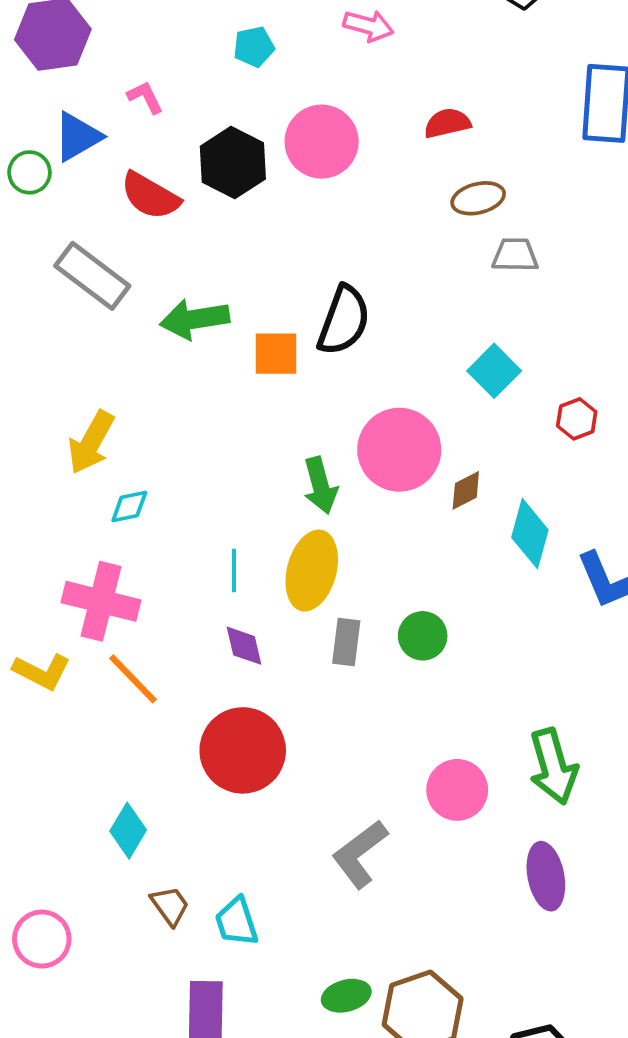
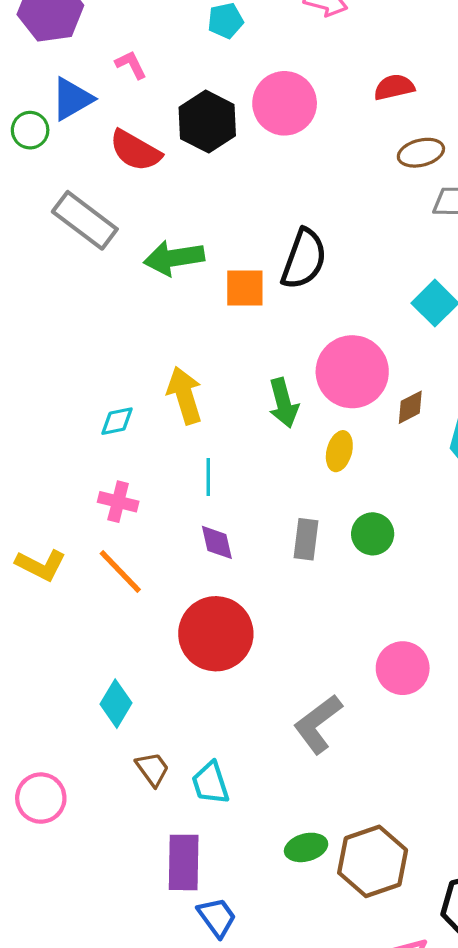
yellow arrow: (91, 442) -> (185, 395), moved, turned 134
yellow ellipse: (312, 571) -> (339, 451), moved, size x0.6
pink cross: (101, 601) -> (118, 502), moved, size x0.6

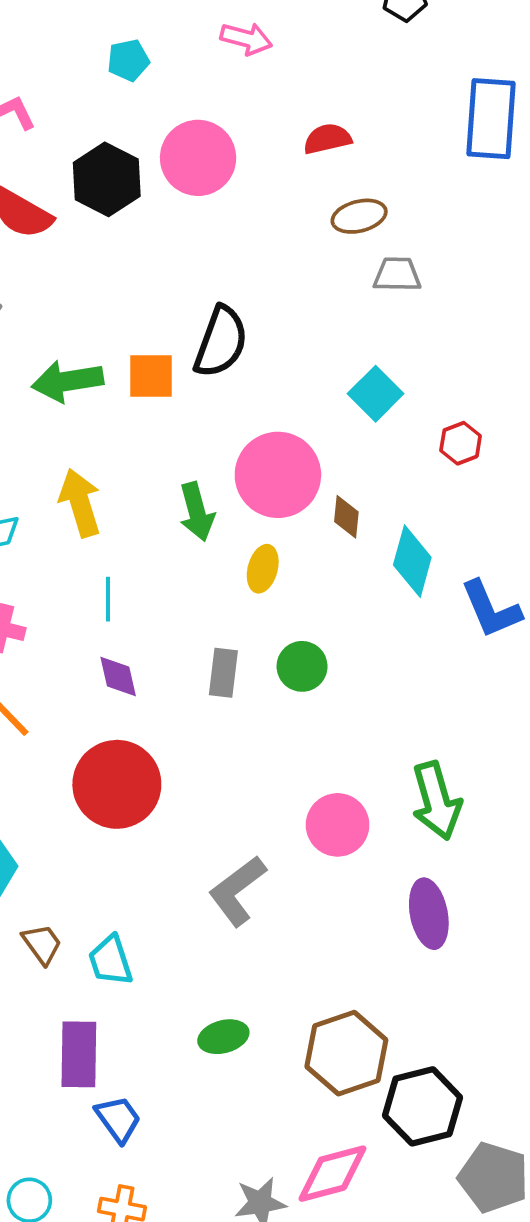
green arrow: (174, 258) -> (67, 381), moved
brown diamond: (410, 407) -> (346, 517), turned -57
brown hexagon: (373, 861) -> (346, 1053), moved

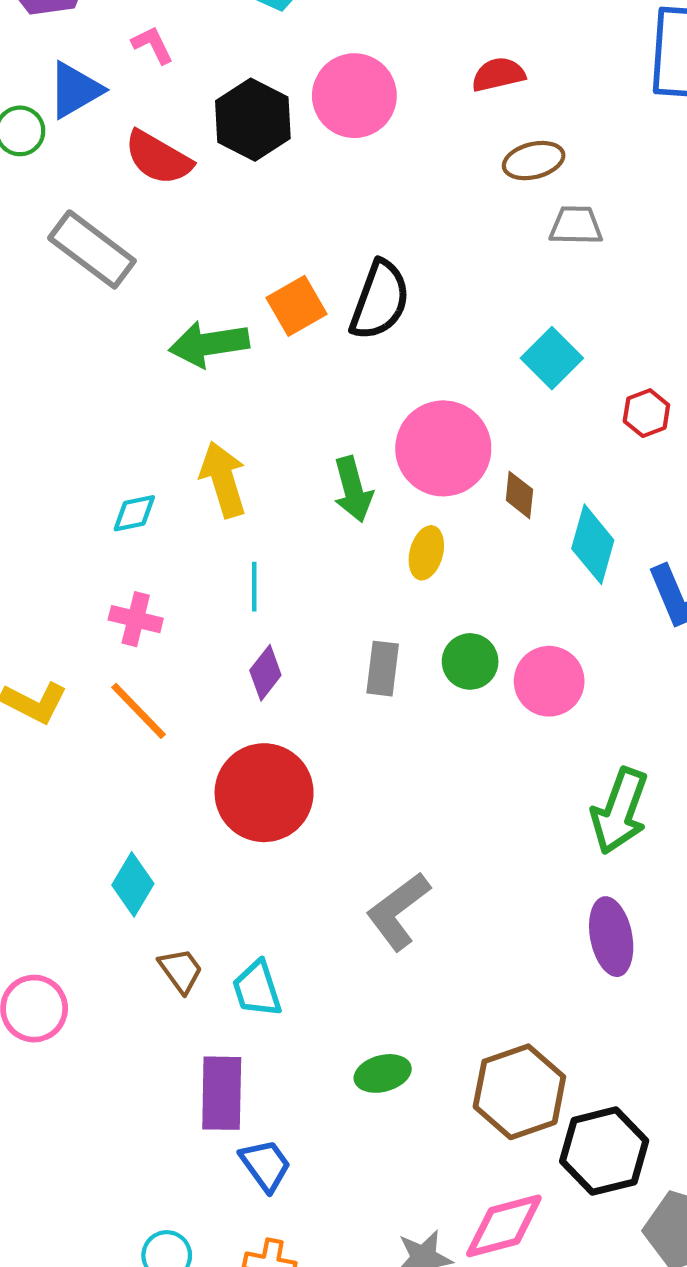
orange square: (151, 376) -> (297, 306), moved, turned -30
purple diamond: (118, 677) -> (265, 673), turned 51
green arrow: (436, 801) -> (620, 811), turned 36
pink circle: (338, 825) -> (549, 681), moved

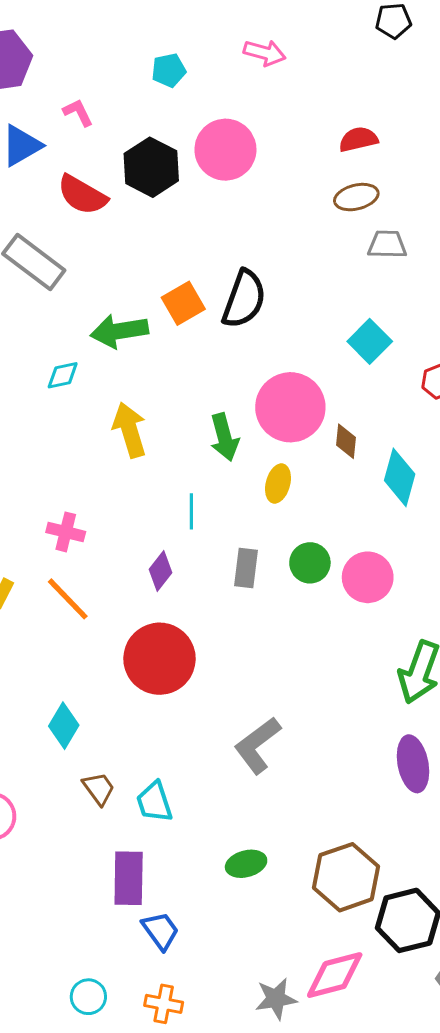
red semicircle: (498, 74) -> (358, 139), moved
cyan diamond: (134, 513) -> (63, 375), moved
cyan line: (254, 587) -> (191, 511), moved

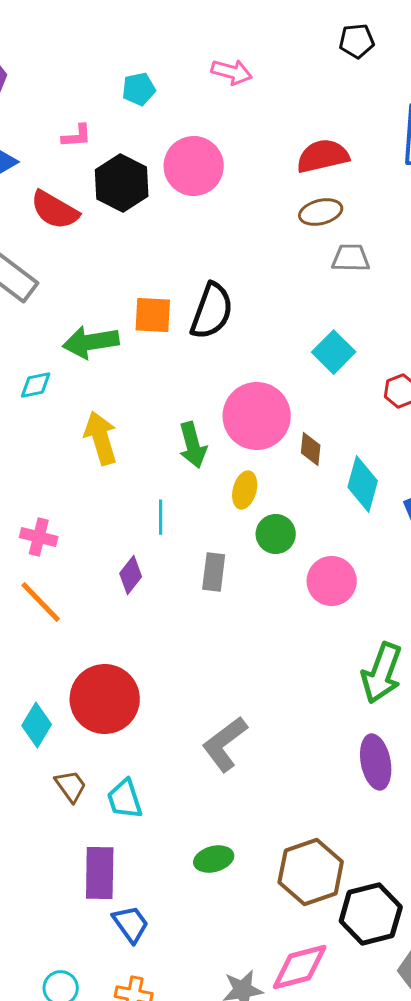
pink L-shape: (78, 113) -> (77, 136), moved, turned 112
red semicircle: (358, 139) -> (323, 156), size x1.4
orange square: (183, 303) -> (153, 315), turned 33
green circle: (310, 563) -> (276, 534), moved
red circle: (159, 659) -> (105, 699), moved

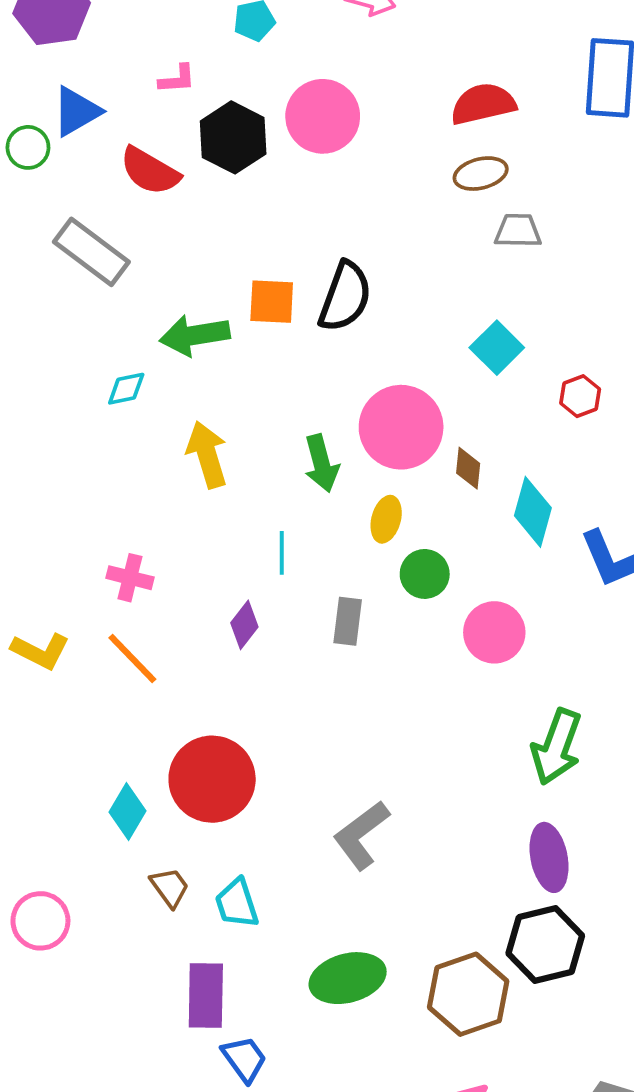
green ellipse: (214, 859) -> (348, 978), size x1.5
black hexagon: (371, 914) -> (545, 945), moved

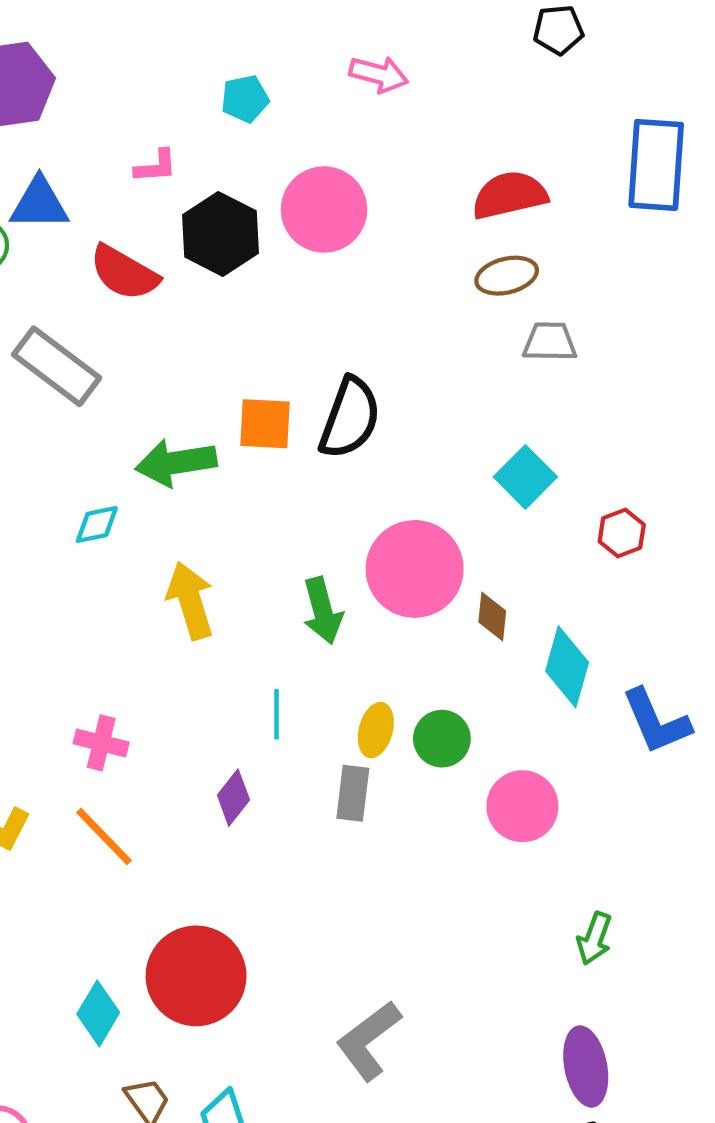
blue triangle: (76, 111) -> (39, 204), turned 30
yellow ellipse: (386, 519) -> (376, 730), moved
green arrow: (556, 747) -> (594, 939), size x0.6

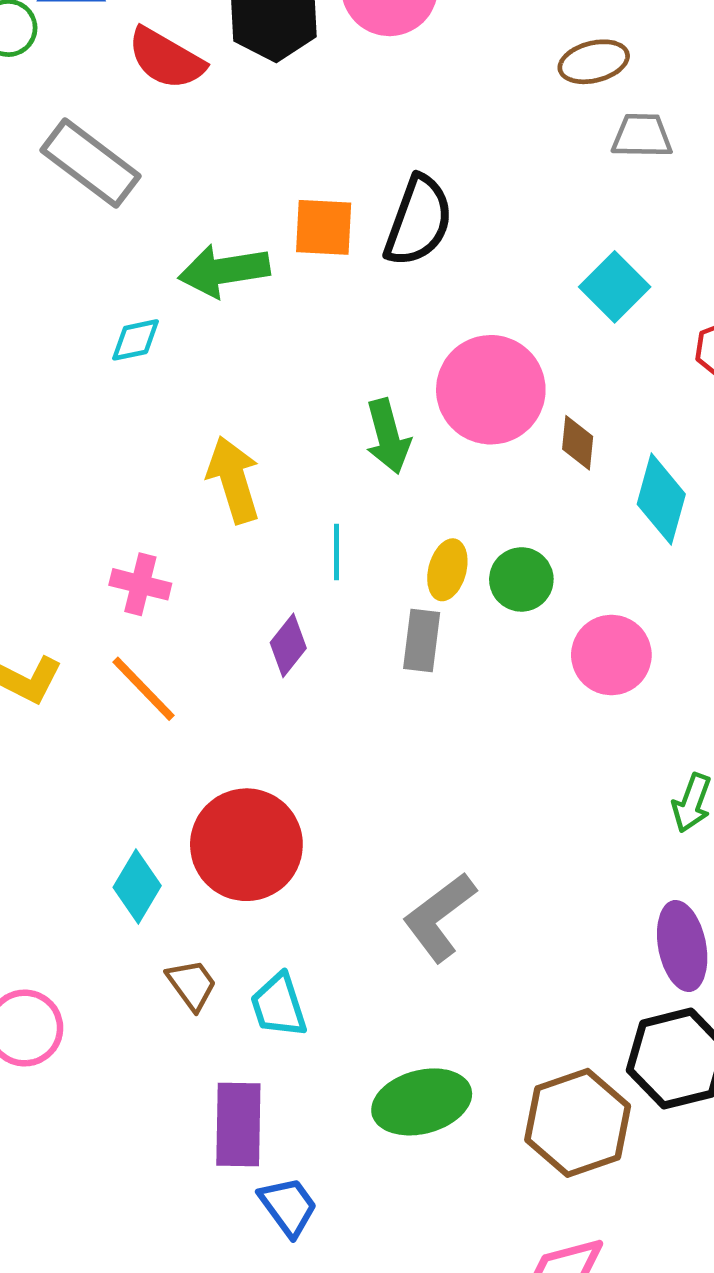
yellow arrow: (190, 601) -> (234, 480), moved

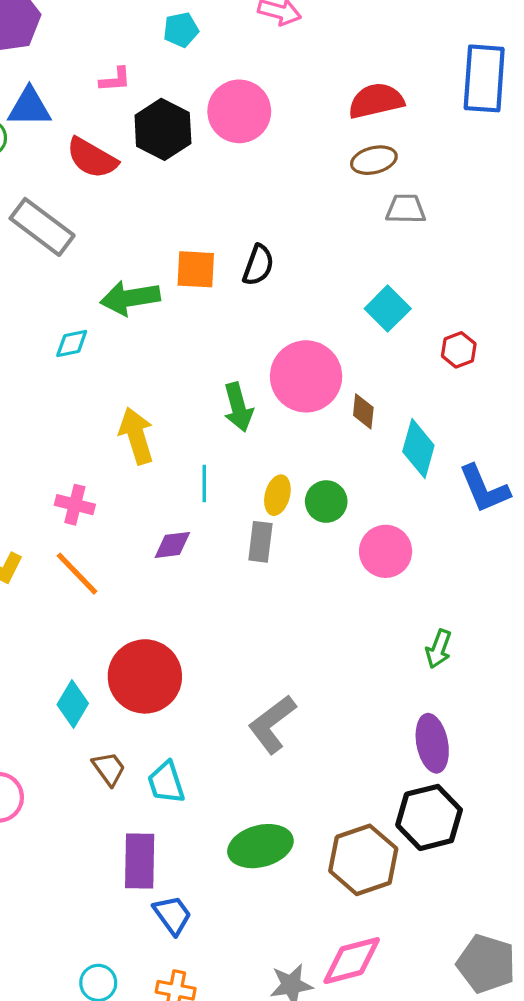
black semicircle: (418, 221) -> (258, 265), size x0.7
purple diamond: (288, 645) -> (172, 545), turned 45

